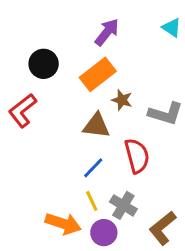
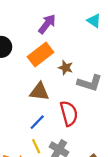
brown star: (122, 100) -> (66, 68), moved

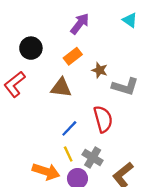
orange rectangle: (40, 55) -> (73, 56), size x0.7
brown triangle: (39, 92) -> (61, 88), moved

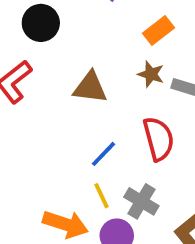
orange rectangle: (73, 56) -> (159, 31), moved
brown star: (100, 70) -> (151, 74), moved

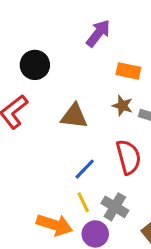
orange rectangle: (159, 31) -> (128, 71), turned 50

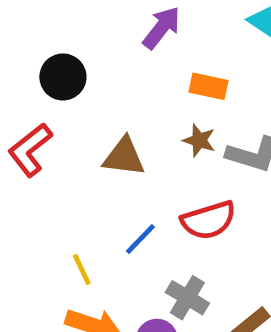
red semicircle: (128, 157) -> (209, 220), turned 88
yellow line: (83, 202) -> (82, 270), moved

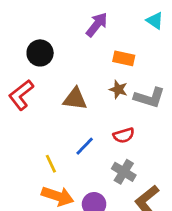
red semicircle: (209, 220) -> (124, 135), size x0.7
gray cross: (187, 298) -> (124, 172), moved

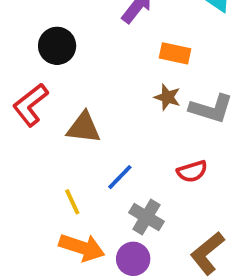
brown triangle: (75, 99) -> (84, 128), moved
red semicircle: (124, 135) -> (192, 171), moved
gray cross: (124, 172) -> (146, 217), moved

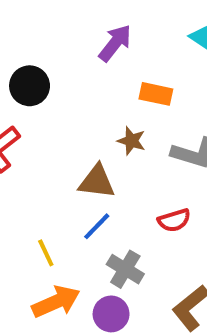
brown star: (167, 97) -> (131, 141), moved
brown triangle: (84, 128) -> (97, 182), moved
orange arrow: (82, 247) -> (56, 302), turned -42

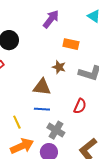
red semicircle: (174, 220) -> (80, 106), turned -49
blue line: (97, 226) -> (42, 109), turned 49

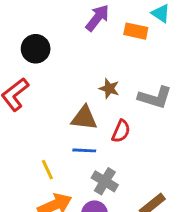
orange rectangle: (71, 44) -> (136, 31), moved
red semicircle: (80, 106) -> (121, 131), moved

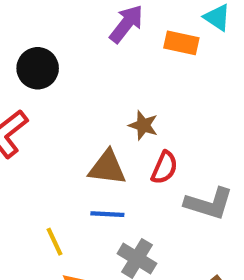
gray L-shape: (155, 97) -> (209, 204), moved
red semicircle: (121, 131) -> (164, 168), moved

